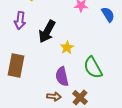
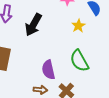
yellow star: (67, 48) -> (78, 26), moved

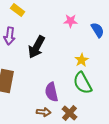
yellow star: (78, 26) -> (82, 60), moved

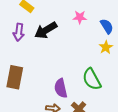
black arrow: (37, 47) -> (46, 30), moved, turned 30
yellow star: (82, 60) -> (106, 47), moved

